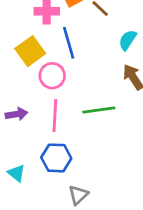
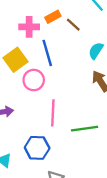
green line: (99, 110) -> (85, 129), moved
pink line: (55, 115) -> (53, 113), moved

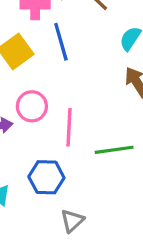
pink circle: (34, 80) -> (32, 106), moved

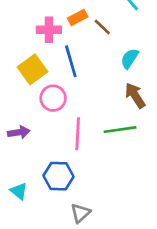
pink circle: (32, 106) -> (53, 98), moved
green line: (114, 150) -> (120, 130), moved

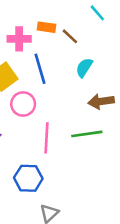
orange rectangle: (78, 17) -> (47, 27), turned 36
cyan semicircle: (130, 58) -> (84, 68), moved
brown arrow: (135, 95) -> (101, 101), turned -65

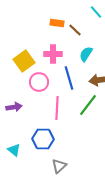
pink cross: (19, 39) -> (53, 54), moved
blue line: (40, 69) -> (69, 78), moved
green line: (87, 134) -> (88, 105), turned -45

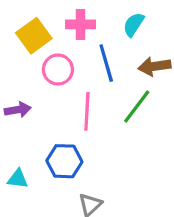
cyan triangle: (14, 150) -> (18, 179), turned -32

